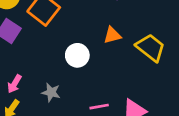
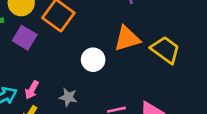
orange triangle: (112, 35) -> (127, 39), size x1.5

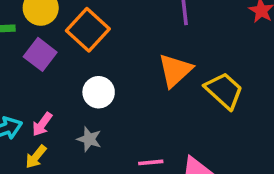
orange triangle: (127, 39) -> (175, 70), turned -32
white circle: (93, 60) -> (99, 92), moved

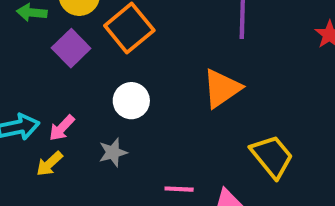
yellow trapezoid: (224, 91) -> (272, 156), moved
gray star: (89, 139) -> (113, 152), turned 30

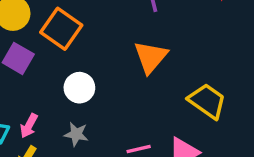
gray star: (113, 152) -> (76, 134), turned -30

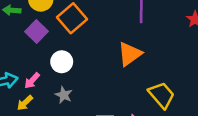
white circle: (79, 88) -> (62, 62), moved

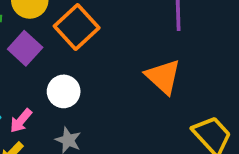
orange triangle: (130, 54) -> (163, 77), turned -40

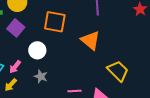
orange square: (77, 27) -> (55, 22), moved, turned -35

